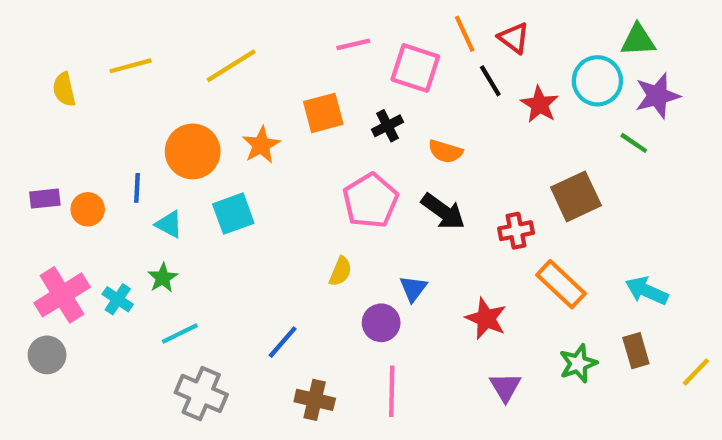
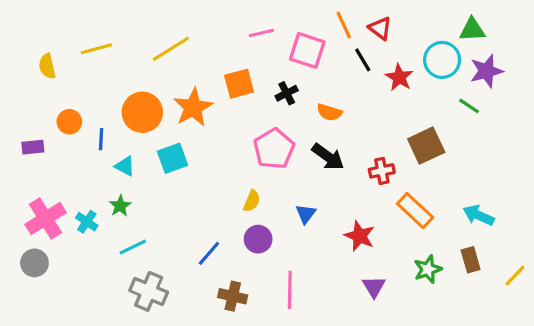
orange star: (261, 145) -> (193, 107), size x1.4
orange circle: (88, 209) -> (69, 122), moved
purple circle: (381, 323) -> (258, 239), moved

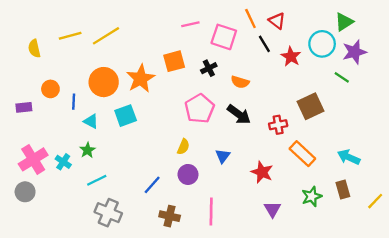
green triangle: (472, 30) -> (344, 22), turned -30
yellow line: (171, 49) -> (106, 36), moved

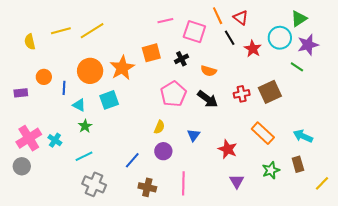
red cross: (278, 125) -> (242, 94), moved
green star: (87, 150) -> (85, 126), moved
yellow line: (375, 201) -> (322, 183), moved

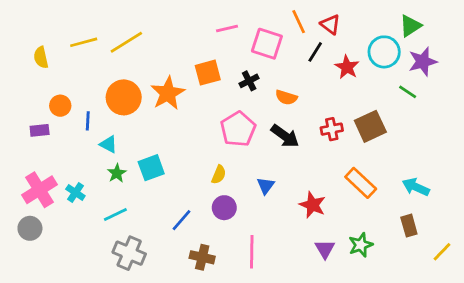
black line: (230, 38) -> (315, 52), turned 63
purple rectangle: (21, 93) -> (40, 130), moved
cyan square: (109, 100) -> (151, 168), moved
green star: (271, 170) -> (361, 245), moved

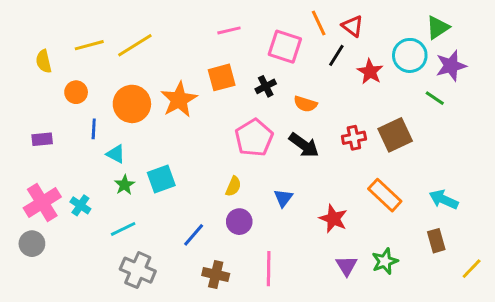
pink line: (227, 28) -> (229, 30), moved
orange circle: (60, 106) -> (76, 92), moved

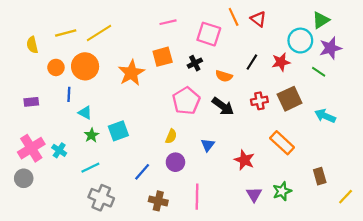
black line: (336, 55) -> (252, 62), moved
red star: (370, 72) -> (281, 62), moved, turned 30
orange circle: (132, 104) -> (85, 66), moved
cyan arrow: (444, 200) -> (325, 116), moved

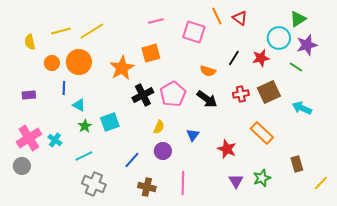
black cross: (195, 63) -> (143, 95), moved, size x1.5

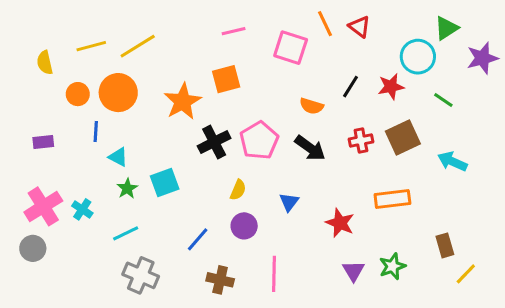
purple star: (307, 45) -> (482, 58), moved
orange rectangle: (262, 133) -> (392, 199), turned -50
yellow line: (321, 183) -> (466, 274), moved

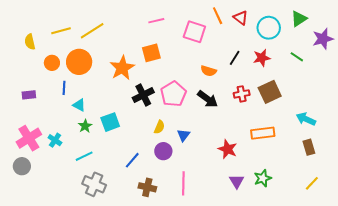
cyan circle: (418, 57) -> (269, 28), moved
green line: (443, 100) -> (297, 57), moved
cyan arrow: (452, 161) -> (306, 119), moved
blue triangle: (289, 202) -> (183, 135), moved
brown rectangle: (445, 245) -> (309, 147), moved

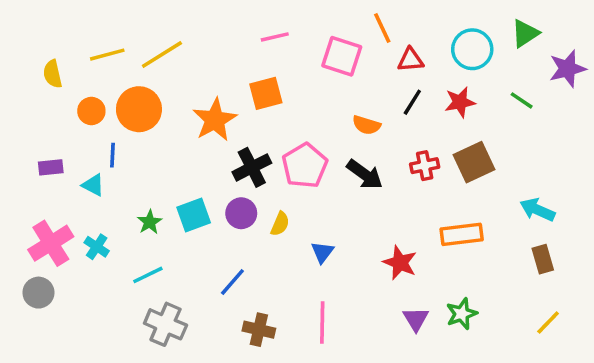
red triangle: (241, 18) -> (411, 60), moved, turned -42
cyan triangle: (79, 105) -> (93, 185), moved
blue triangle: (183, 135) -> (322, 252), moved
purple circle: (163, 151) -> (241, 213), moved

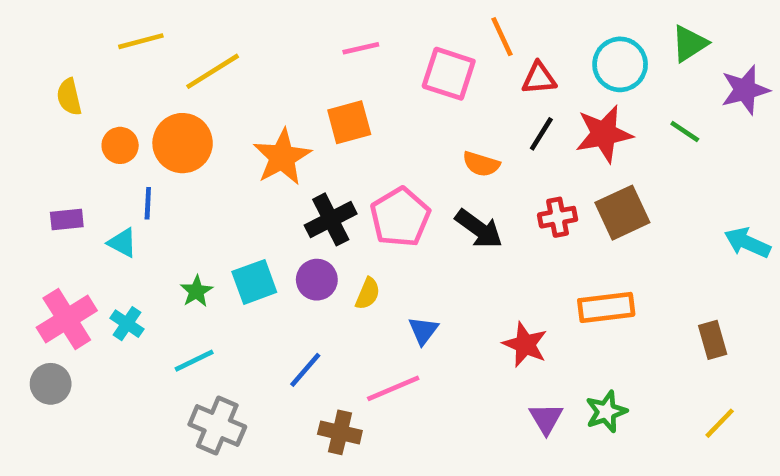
yellow line: (107, 55) -> (141, 41), moved
red star: (460, 102) -> (604, 134), size x1.4
cyan arrow: (537, 210) -> (747, 243), moved
pink line: (322, 323) -> (393, 388), moved, turned 66

